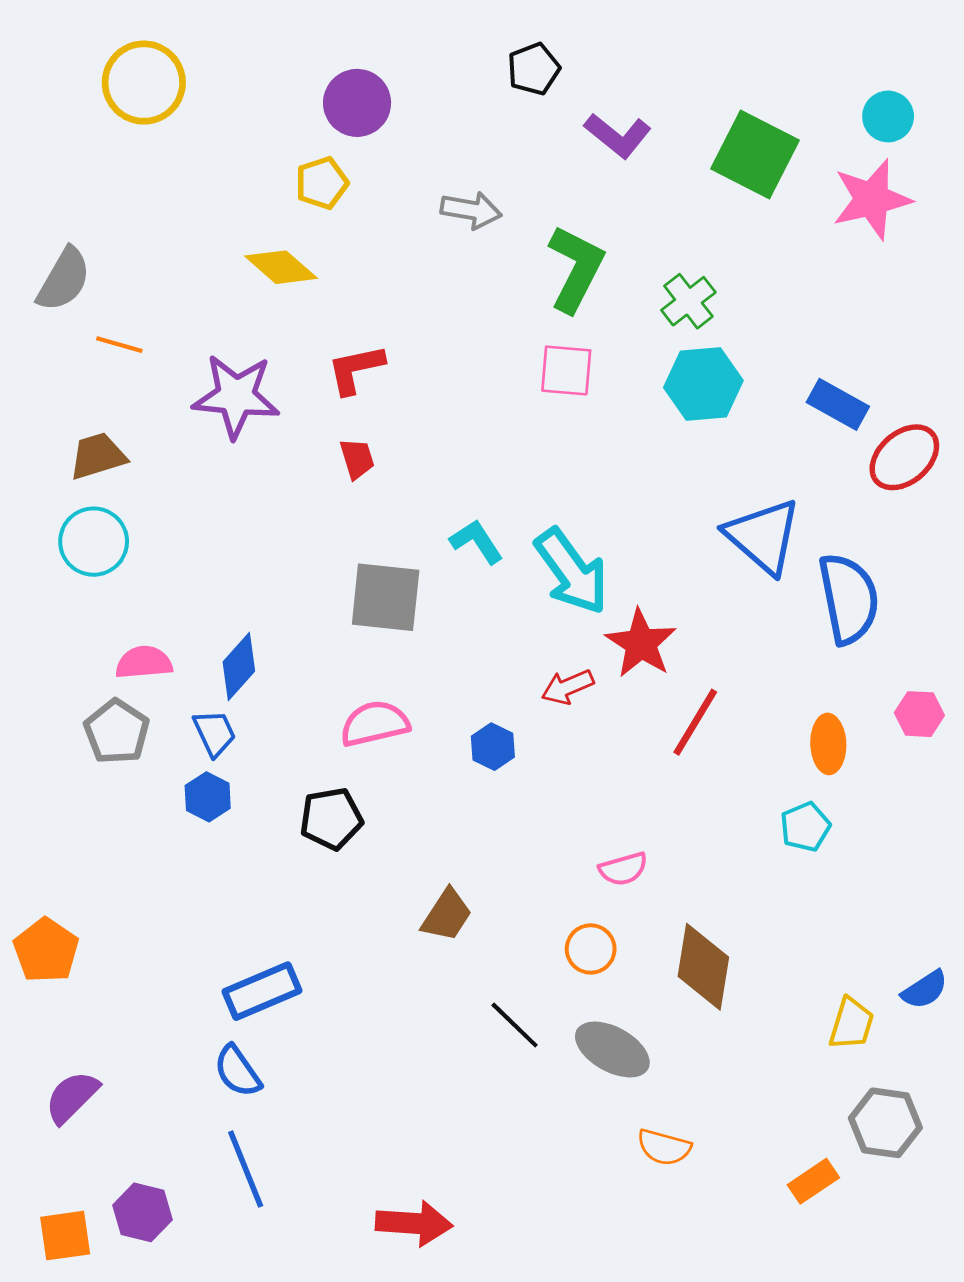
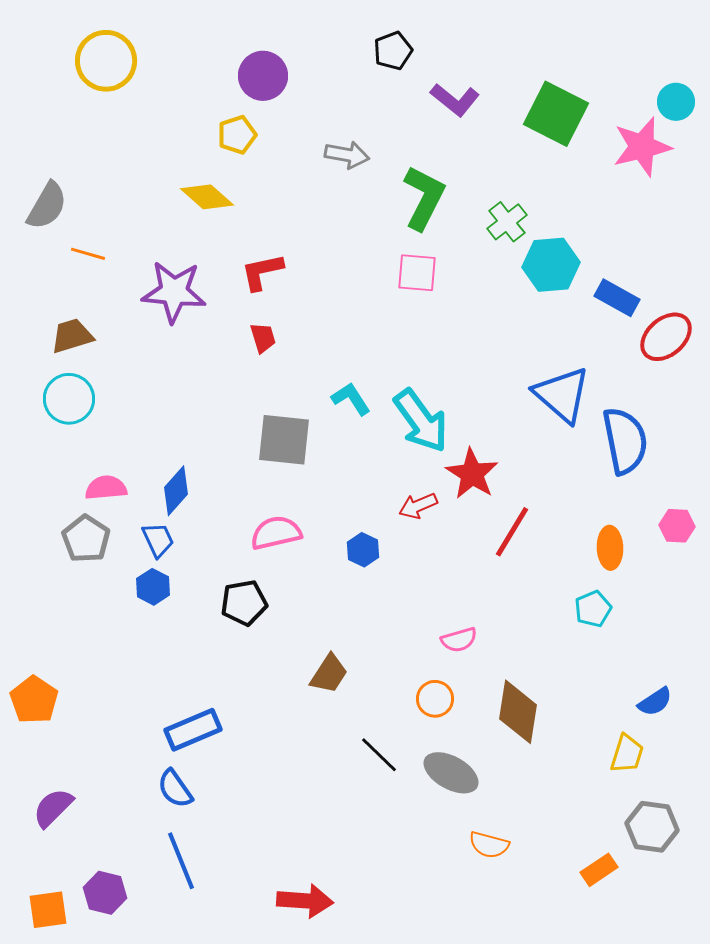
cyan circle: (888, 116) -> (676, 102), moved
cyan hexagon: (703, 384) -> (551, 265), moved
blue semicircle: (925, 990) -> (655, 702), moved

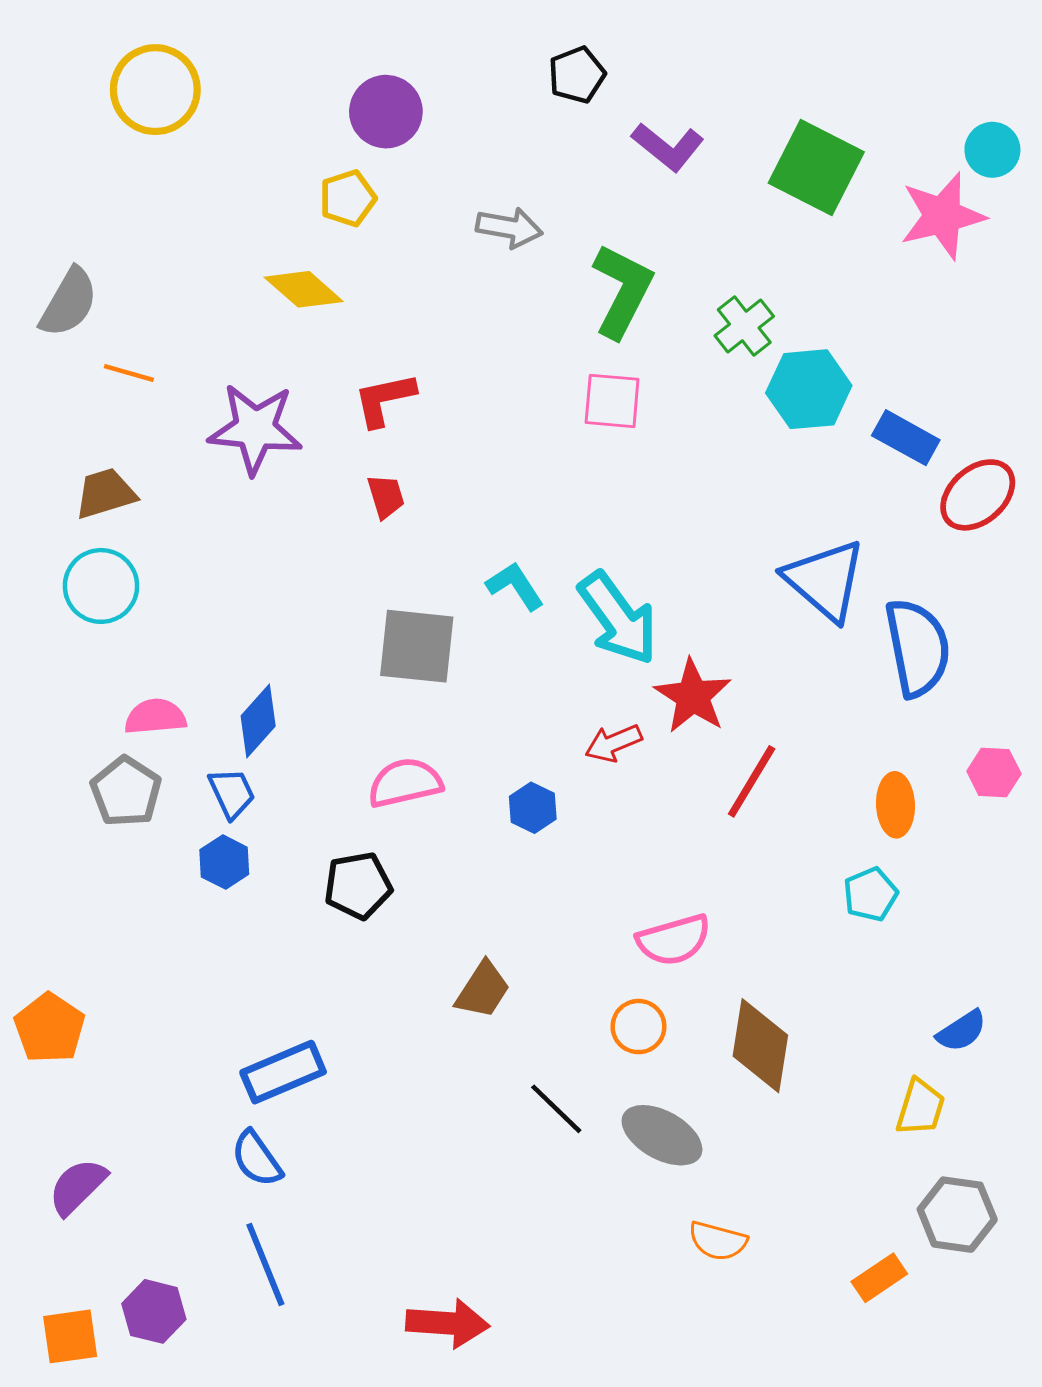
pink semicircle: (459, 640) -> (674, 940), size x1.4

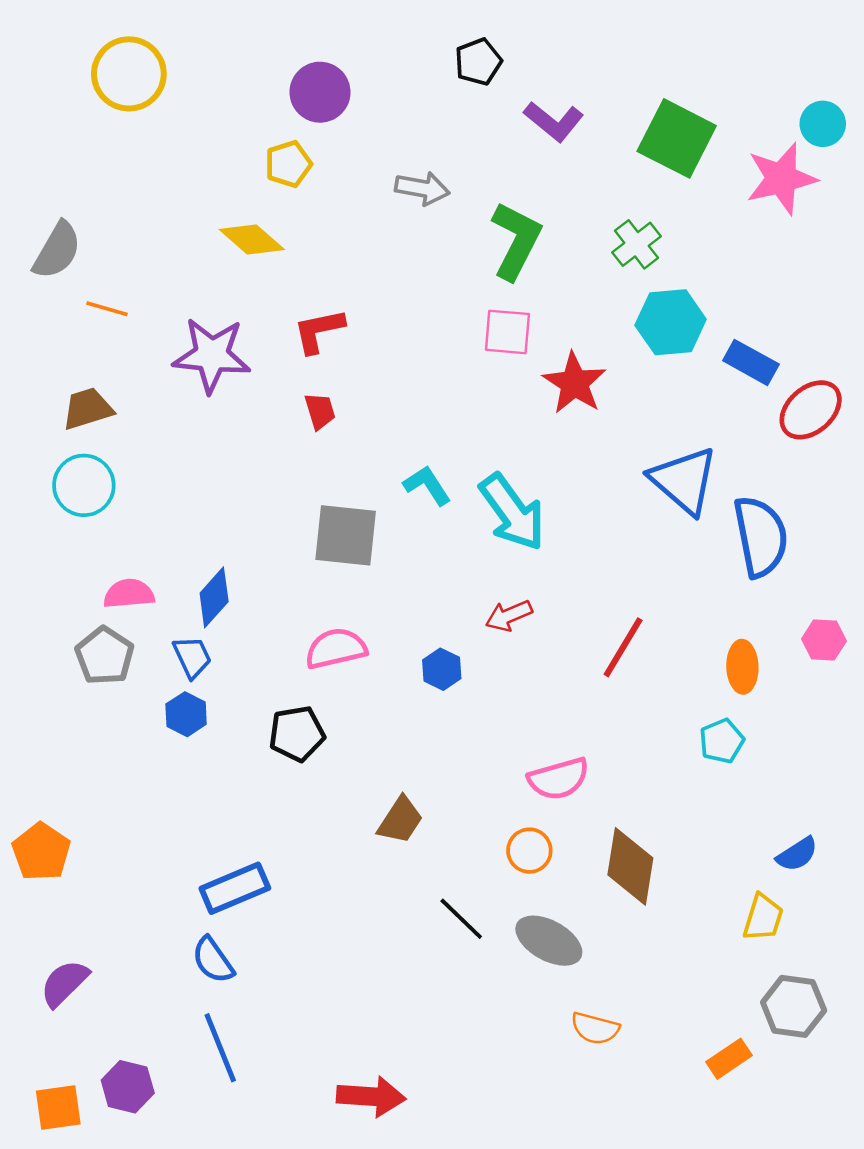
green cross: (744, 326) -> (637, 244), moved
red star: (693, 696) -> (574, 383), moved

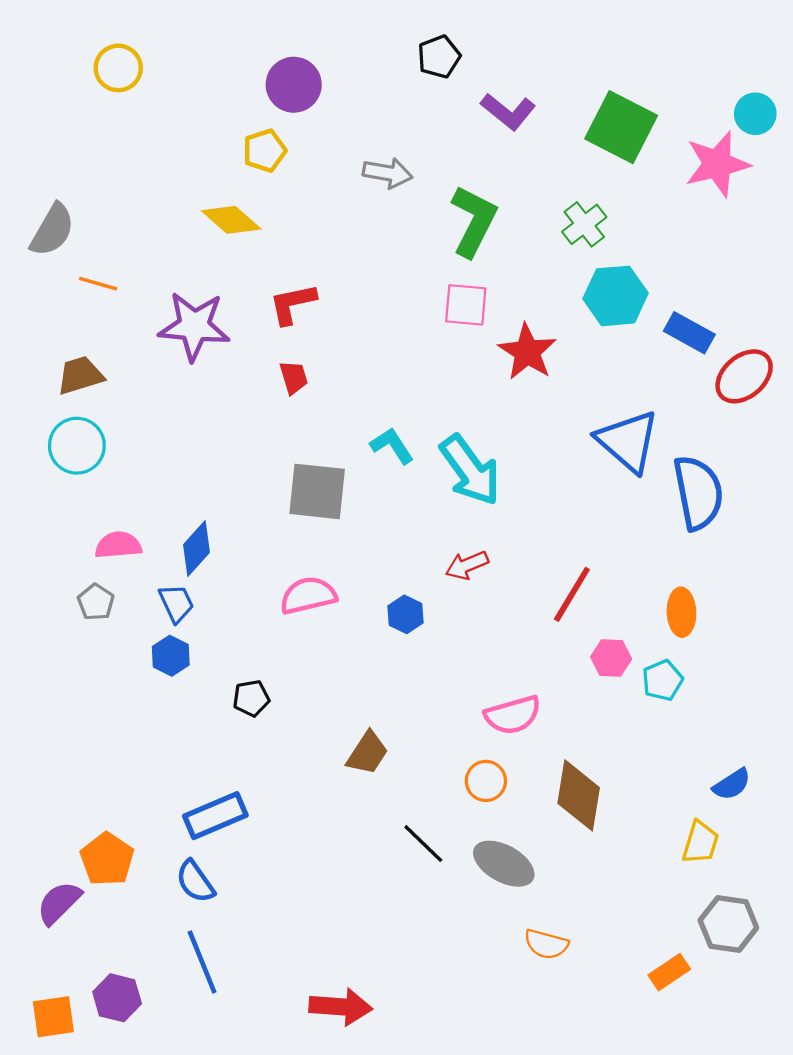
yellow circle: (129, 74) -> (118, 68), size x0.7
pink hexagon: (824, 640) -> (611, 658), moved
gray pentagon: (105, 656) -> (96, 602), size x0.7
black pentagon: (297, 734) -> (251, 698), moved, size x0.7
orange pentagon: (41, 852) -> (107, 859), moved

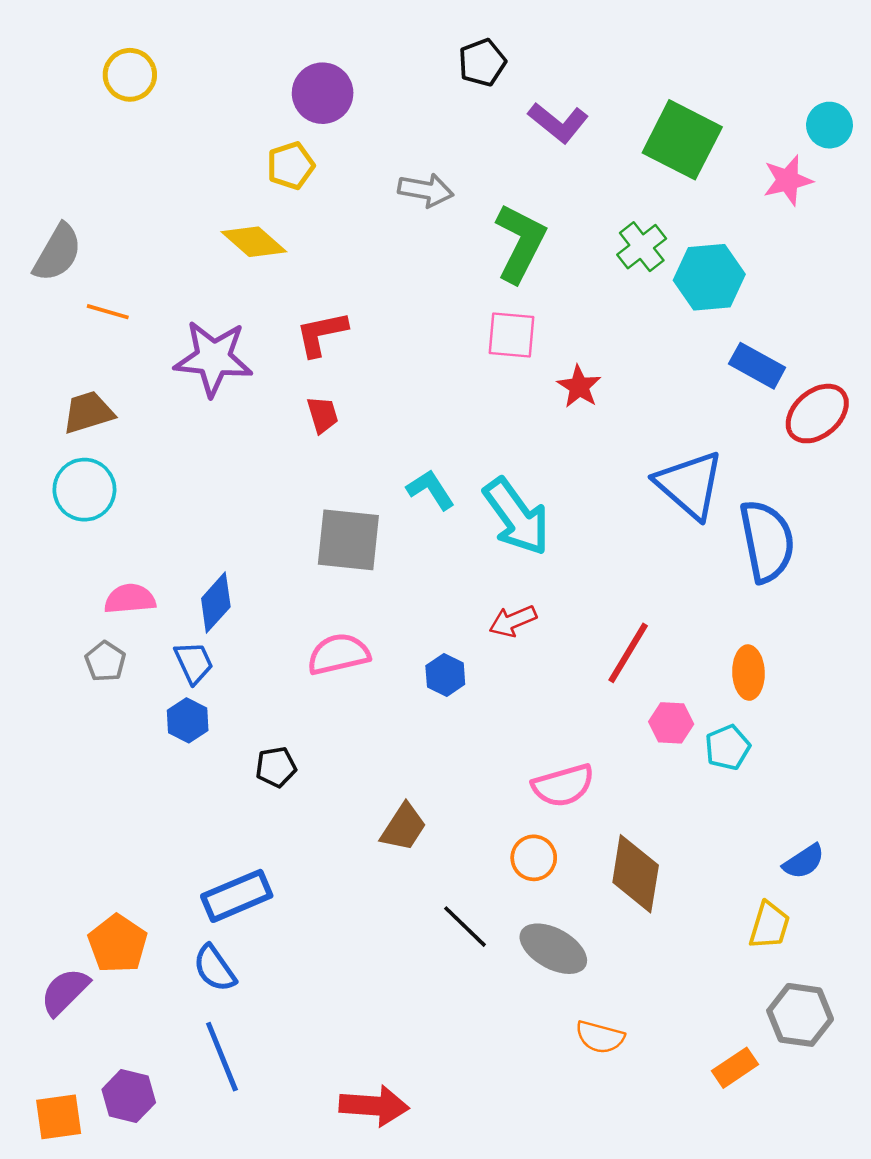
pink star: (717, 164) -> (788, 180), size x0.7
cyan hexagon: (616, 296) -> (709, 277), moved
red star: (527, 352) -> (579, 387), size x0.7

